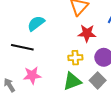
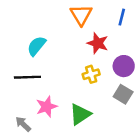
red star: (87, 33) -> (98, 43), turned 30
green triangle: (72, 81) -> (80, 114), moved

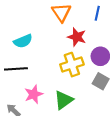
cyan semicircle: (36, 46) -> (23, 41), turned -150
yellow cross: (91, 74) -> (72, 65), size x1.5

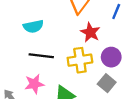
black line: (16, 69) -> (41, 56), moved

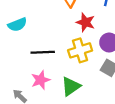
cyan semicircle: (33, 26) -> (17, 25), moved

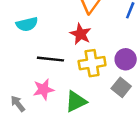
red star: (86, 22) -> (80, 34), moved

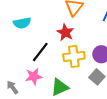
black line: (50, 59) -> (40, 52), turned -60

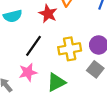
red star: (65, 32) -> (48, 14), moved

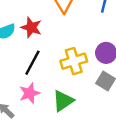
red star: (48, 14) -> (31, 27), moved

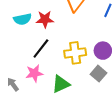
red star: (31, 27) -> (45, 19), turned -30

